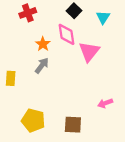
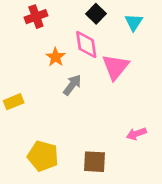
gray arrow: (42, 66) -> (72, 85), moved
yellow rectangle: (11, 78) -> (14, 102), turned 64

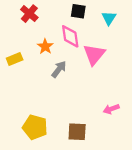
black square: (96, 14) -> (78, 11), turned -35
red cross: (36, 17) -> (29, 14), turned -30
yellow rectangle: (14, 102) -> (15, 59), moved

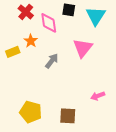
cyan triangle: (109, 18) -> (96, 16), size x1.5
pink diamond: (70, 36) -> (49, 23), moved
orange star: (45, 46) -> (31, 41), moved

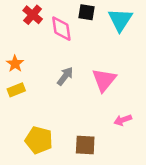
orange star: (31, 41) -> (15, 64), moved
pink triangle: (83, 48) -> (104, 80), moved
yellow rectangle: (13, 52) -> (16, 90), moved

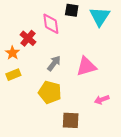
red cross: (33, 15) -> (28, 38), moved
pink triangle: (104, 80) -> (86, 66), turned 35
yellow pentagon: (39, 140) -> (50, 92), moved

